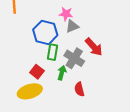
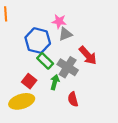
green rectangle: (53, 52) -> (45, 61), turned -56

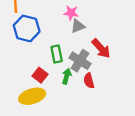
blue hexagon: (38, 41) -> (27, 28), moved
green rectangle: (45, 61) -> (57, 54), turned 35
red semicircle: (73, 99) -> (89, 81), moved

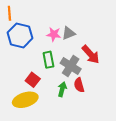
pink star: (71, 13) -> (54, 34), moved
green arrow: (67, 76) -> (62, 89), moved

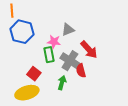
pink star: (54, 34) -> (54, 42), moved
red semicircle: (79, 85) -> (81, 71), moved

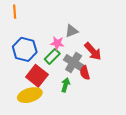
blue hexagon: (22, 32) -> (25, 49), moved
green rectangle: (49, 55) -> (52, 56), turned 56
red square: (34, 74) -> (37, 76), size x1.5

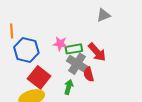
orange line: (15, 12) -> (12, 31), moved
gray triangle: (72, 31) -> (103, 15), moved
green rectangle: (52, 56) -> (74, 49), moved, turned 35

